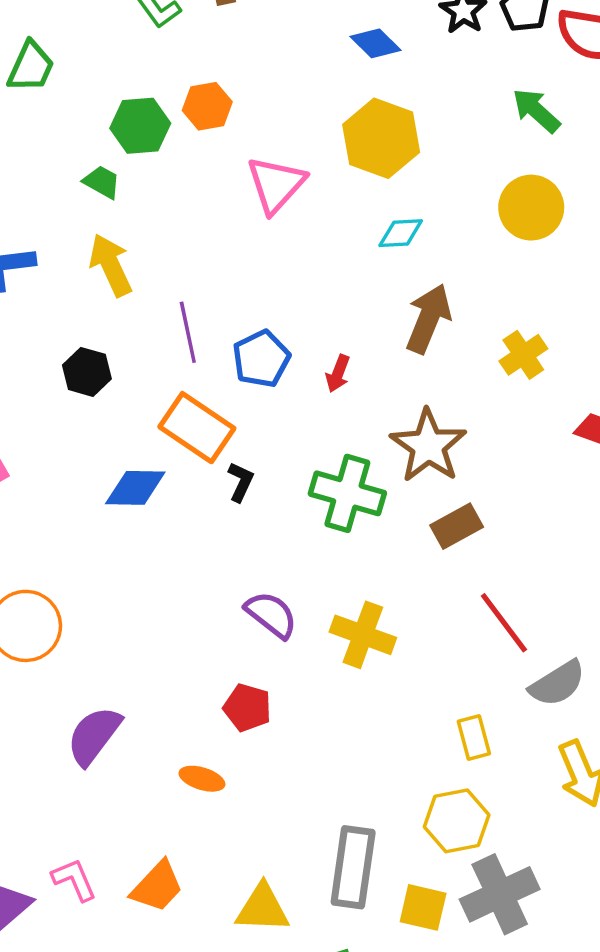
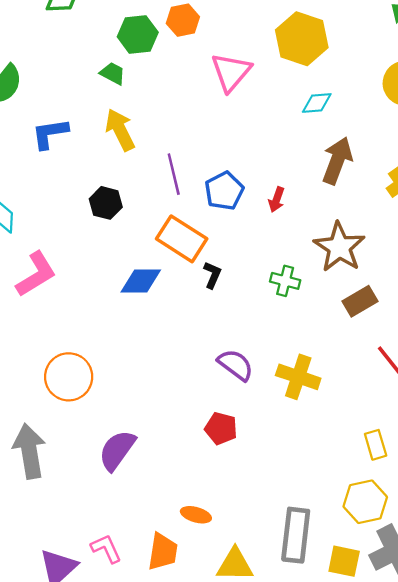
green cross: (347, 493) -> (285, 281), size x0.6
orange ellipse: (202, 779) -> (196, 515), moved
orange trapezoid: (157, 886) -> (163, 552), turned -33

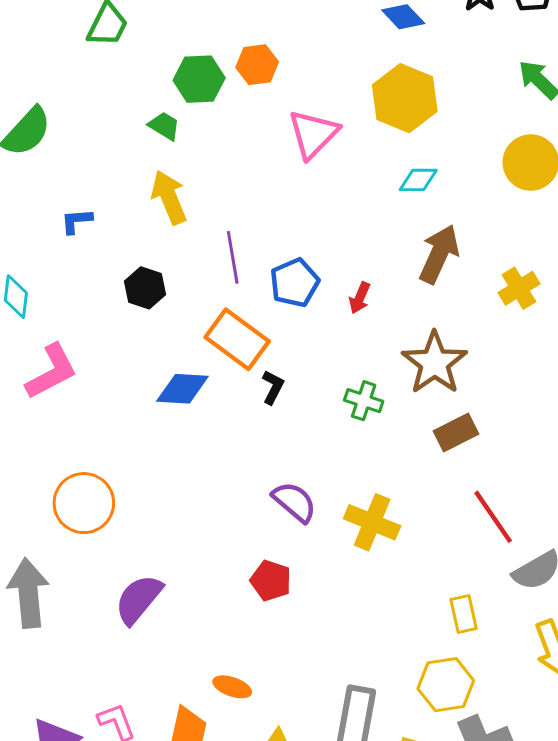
blue L-shape: (50, 134) -> (76, 221), moved, size x0.7

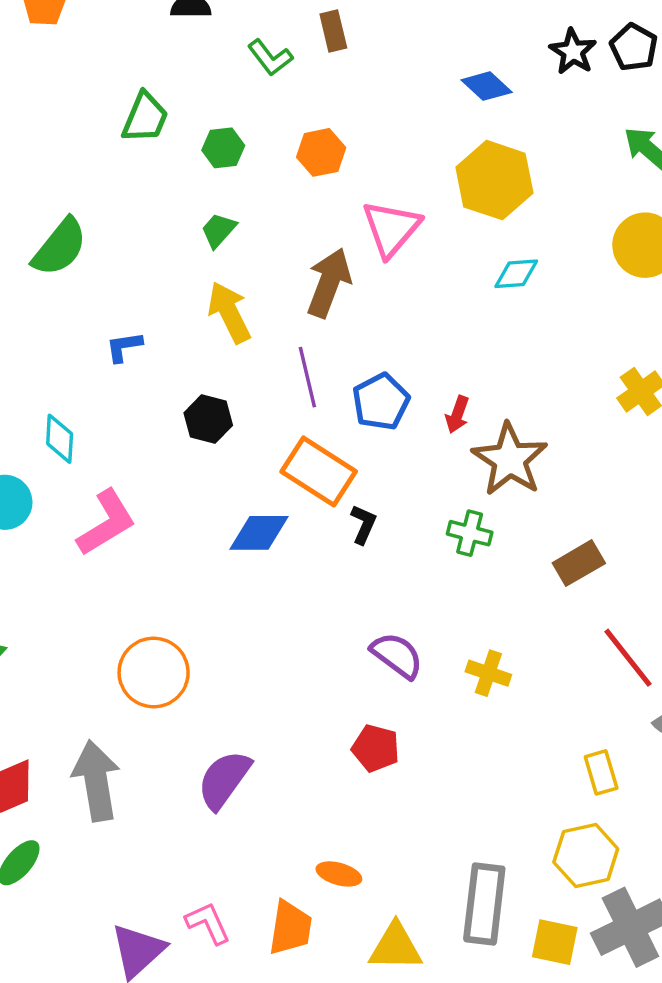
green hexagon: (199, 79) -> (223, 148), moved, size x0.7
green trapezoid: (164, 126) -> (218, 230), turned -76
brown arrow: (439, 254) -> (329, 283), moved
brown star: (435, 363) -> (510, 459), moved
yellow cross: (372, 522) -> (488, 673), size x0.7

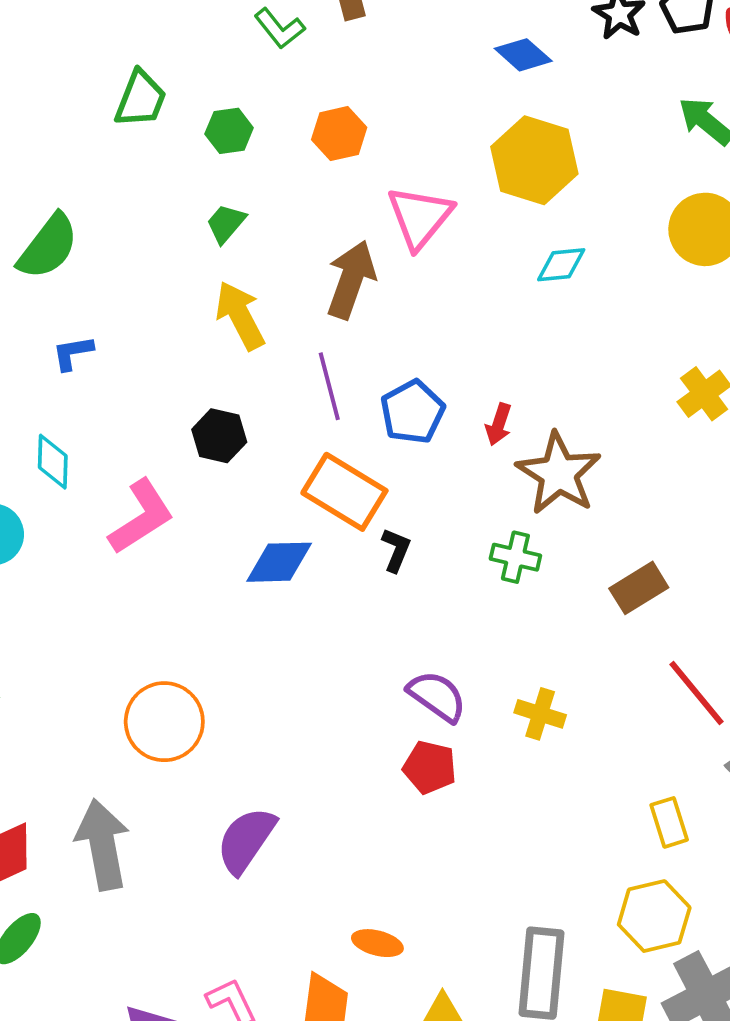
blue L-shape: (124, 347) -> (73, 353), moved
pink L-shape: (106, 523) -> (141, 517), moved
red pentagon: (376, 748) -> (430, 767), moved

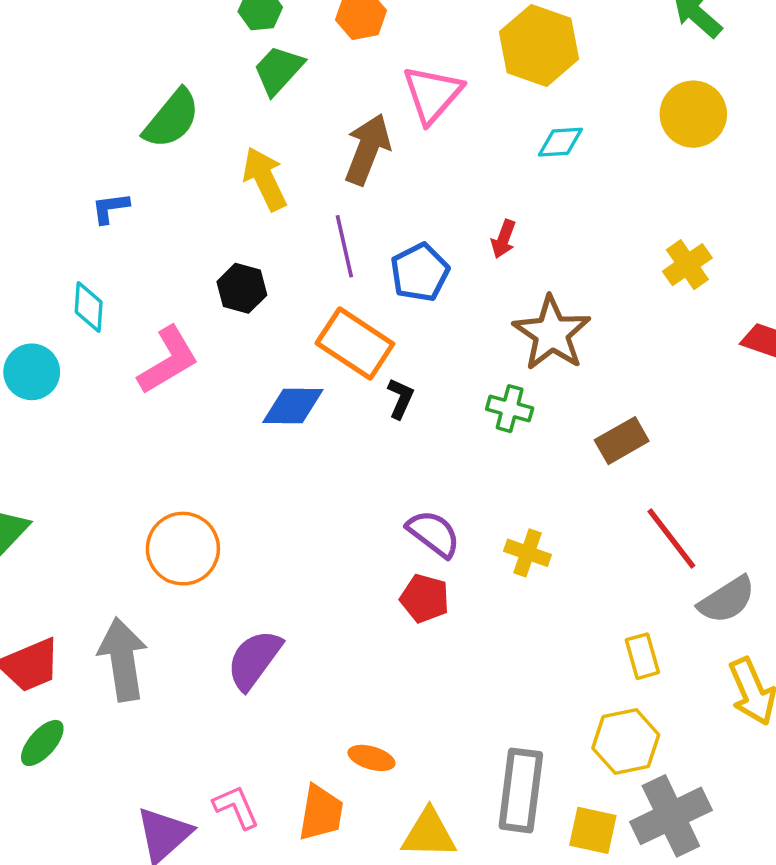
green trapezoid: (226, 223) -> (278, 70), moved, size x1.4
green semicircle: (48, 247) -> (172, 119), moved
red arrow: (499, 424) -> (503, 239), moved

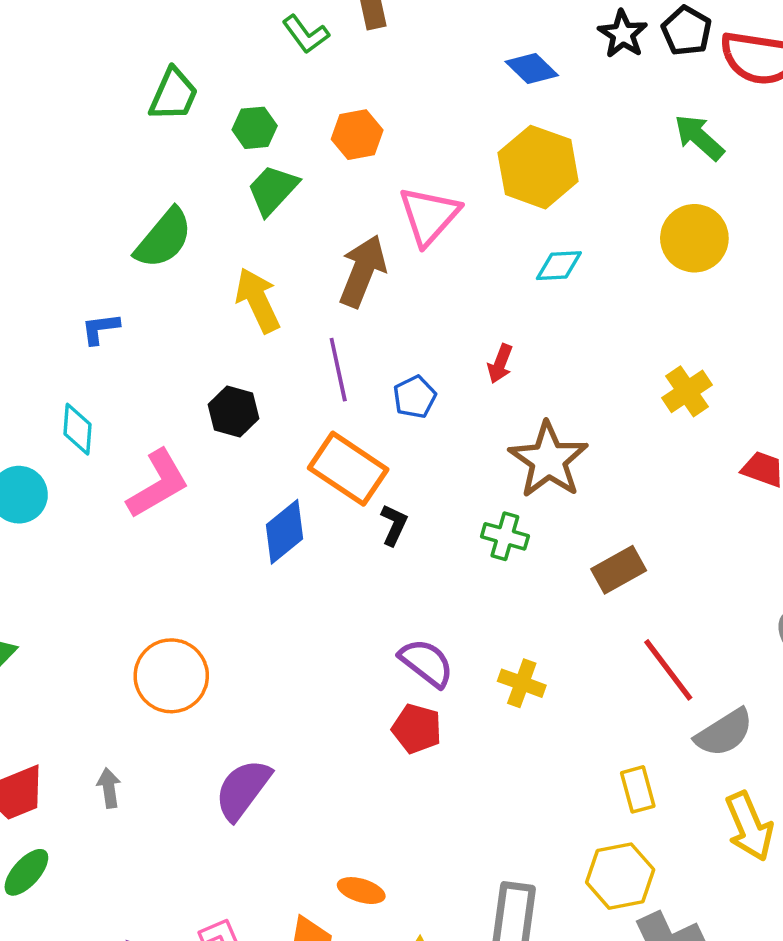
blue pentagon: (420, 272) -> (415, 397), size x0.7
blue diamond: (293, 406) -> (284, 532), turned -40
gray arrow: (123, 659) -> (109, 788), size x0.5

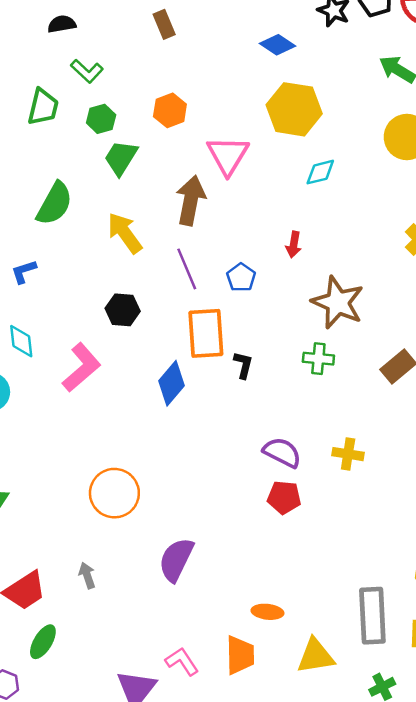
green L-shape: (306, 34) -> (87, 71), moved
orange rectangle: (348, 469) -> (206, 333), turned 63

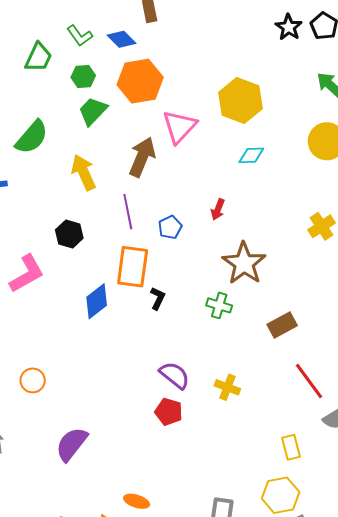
blue diamond: (278, 45) -> (122, 39), moved
orange hexagon: (170, 110) -> (140, 81), size x1.6
orange circle: (114, 493) -> (33, 380), size x0.6

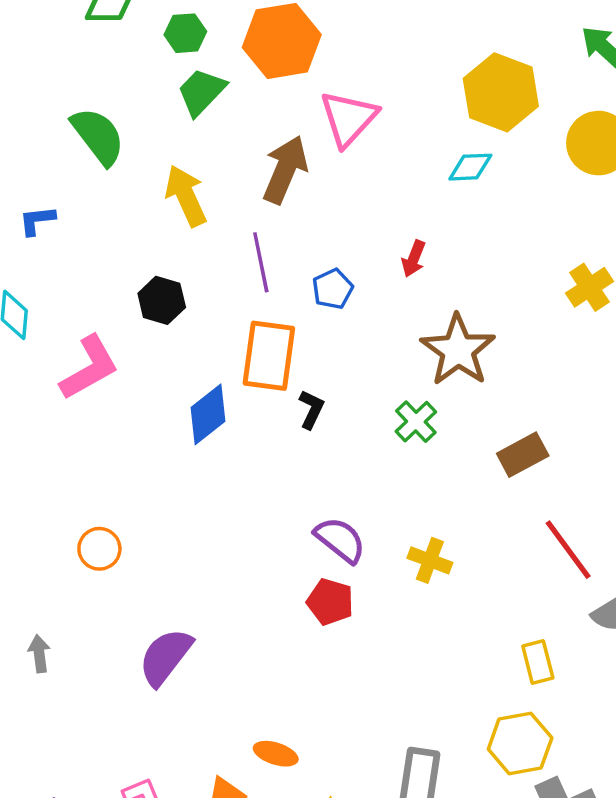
yellow hexagon: (240, 100) -> (501, 92), moved
green semicircle: (32, 137) -> (98, 136), turned -78
green cross: (219, 305) -> (416, 422), turned 30

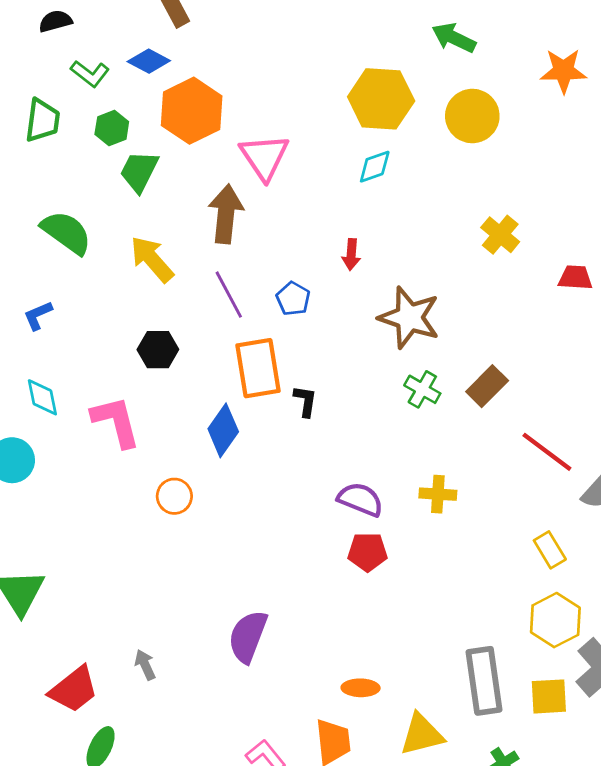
pink L-shape: (89, 368) -> (116, 422), turned -58
green cross: (416, 422) -> (422, 389), moved
orange circle: (99, 549) -> (174, 496), moved

